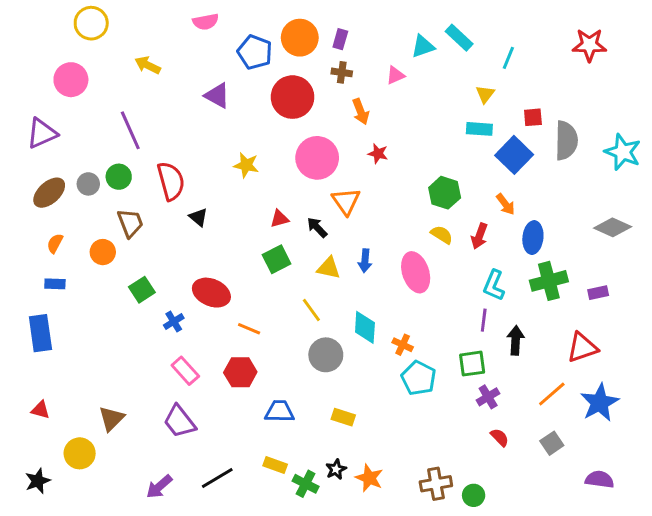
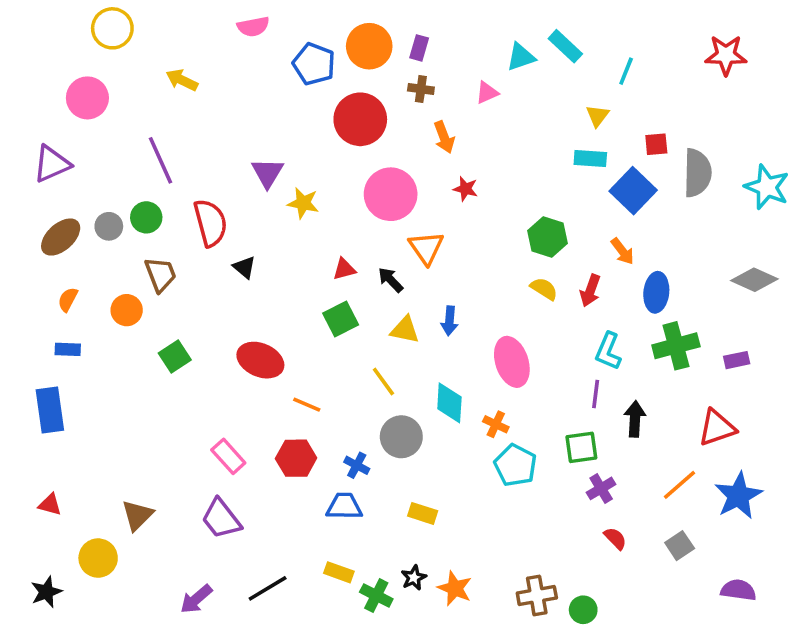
purple triangle: (217, 96) -> (268, 173), moved, turned 32
pink ellipse: (416, 272) -> (512, 362), moved
blue cross: (174, 322) -> (357, 465), moved, turned -30

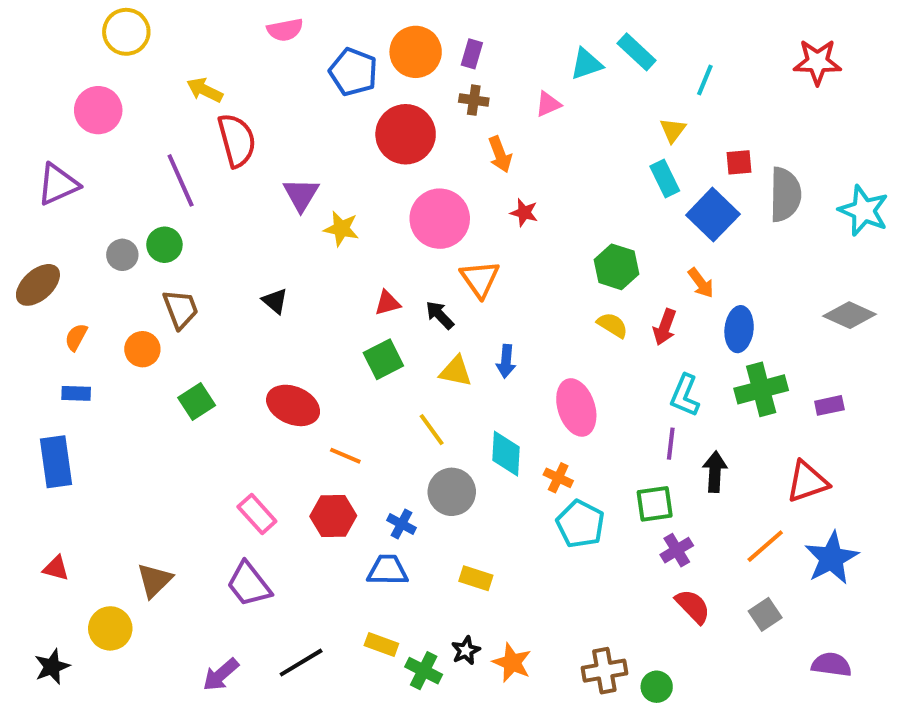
cyan rectangle: (590, 159) -> (665, 178), turned 60
red semicircle: (210, 223) -> (237, 140), moved
brown ellipse: (61, 237) -> (38, 285), moved
red semicircle: (615, 538) -> (693, 606), size x1.4

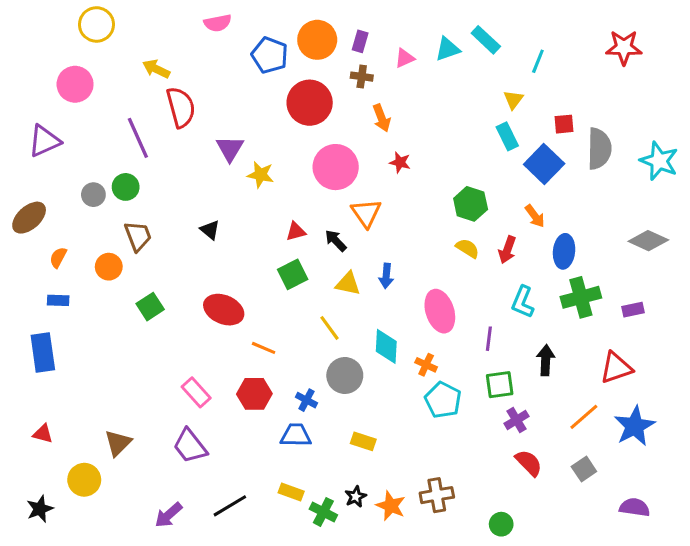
pink triangle: (548, 104) -> (405, 58), moved
purple line: (671, 444) -> (489, 339), moved
brown cross: (604, 671) -> (437, 495), moved

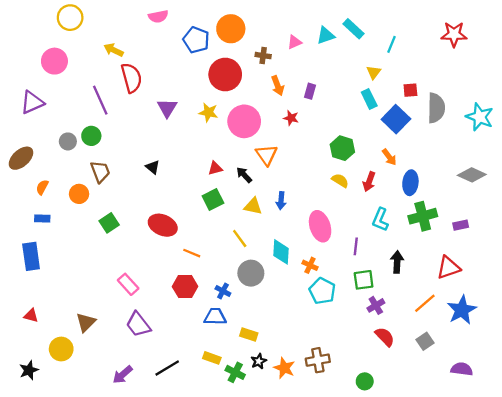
purple rectangle: (360, 41) -> (310, 91), moved
yellow star: (261, 175) -> (208, 112), moved
pink rectangle: (196, 392) -> (128, 284), moved
yellow rectangle: (363, 441) -> (249, 334), moved

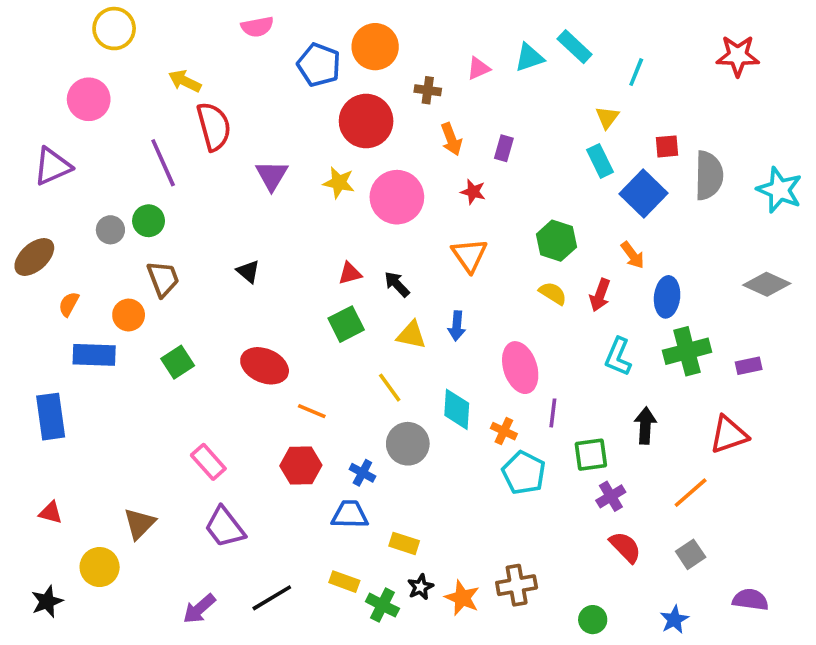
orange triangle: (266, 155) -> (469, 255), moved
blue rectangle: (42, 218) -> (94, 355), moved, size x1.6
purple line: (356, 246) -> (553, 413), moved
blue star: (462, 310) -> (674, 620), moved, size x0.6

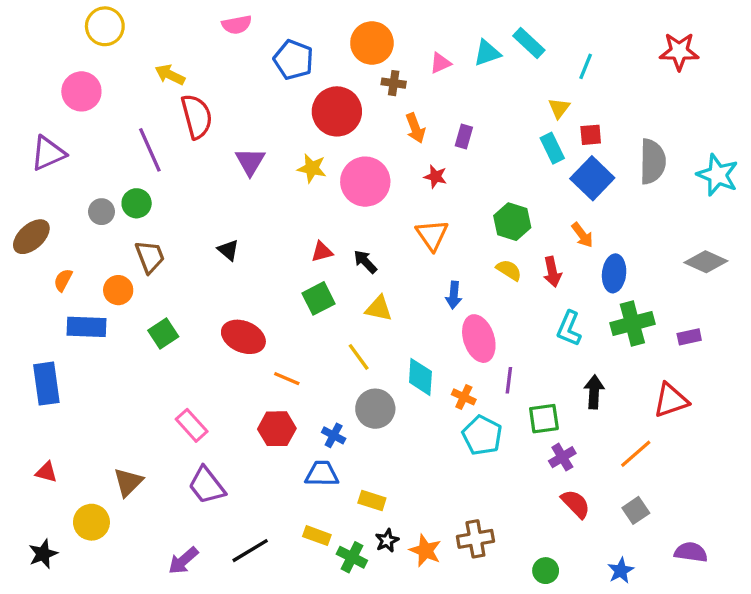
orange circle: (375, 47) -> (372, 43), moved
red square: (667, 146) -> (591, 135), moved
red arrow: (600, 295) -> (552, 272), turned -32
blue arrow: (457, 326) -> (454, 295), moved

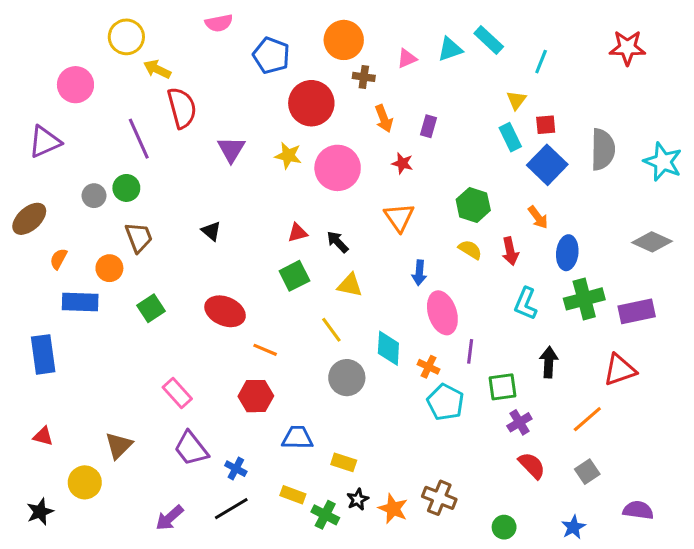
yellow circle: (105, 26) -> (126, 37), moved
purple rectangle: (689, 337) -> (637, 311), size x1.6
blue cross: (334, 435) -> (236, 469), moved
brown cross: (475, 539) -> (439, 498), turned 32

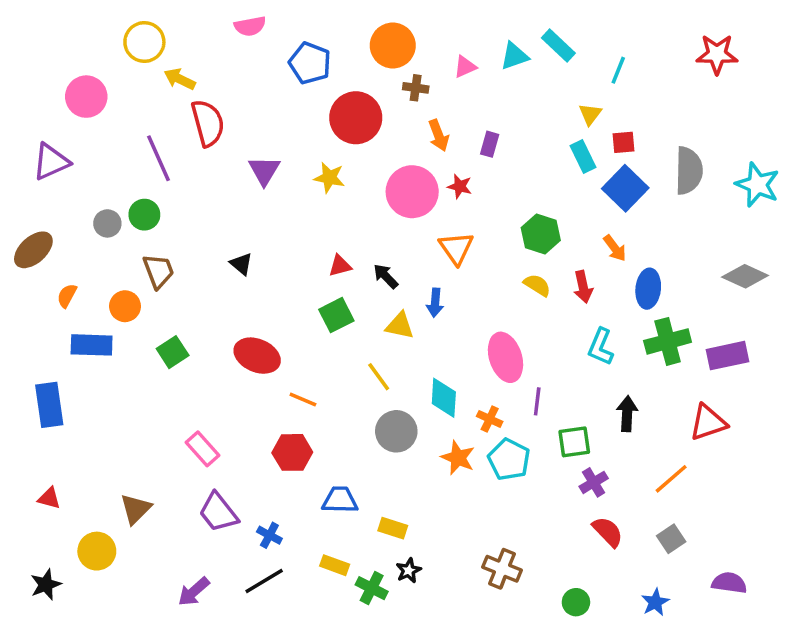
pink circle: (338, 168) -> (412, 192), moved
blue arrow: (419, 273) -> (435, 303), moved
orange star: (393, 509) -> (458, 458), moved

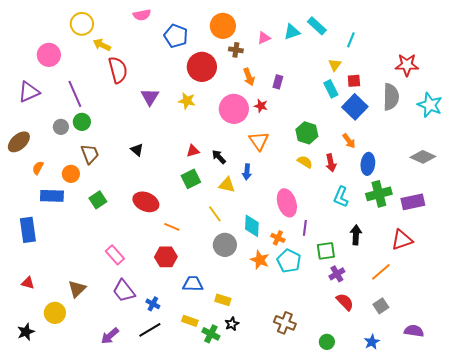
red star: (717, 54) -> (407, 65), moved
purple line: (158, 158) -> (75, 94), moved

